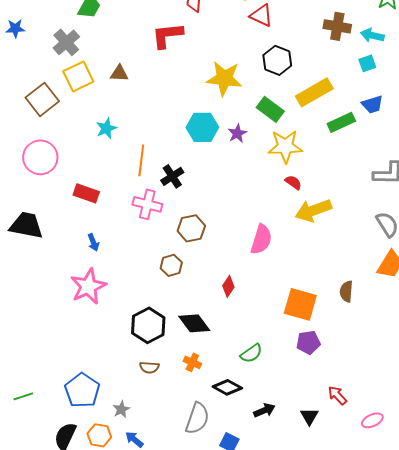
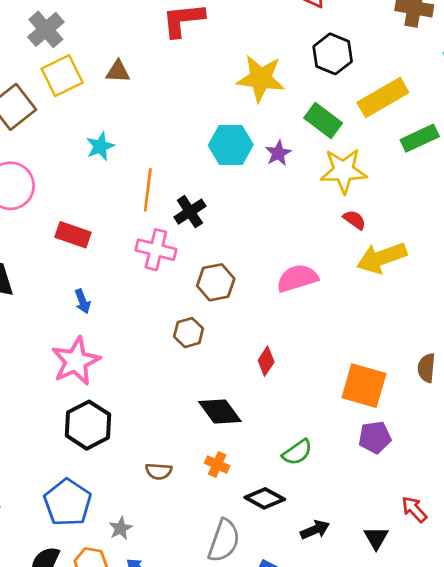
pink semicircle: (261, 239) -> (297, 278), moved, turned -124
black hexagon: (148, 325) -> (88, 425), moved

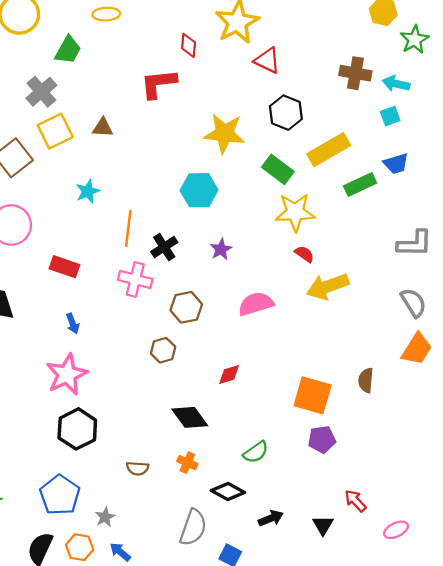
purple star: (278, 153) -> (221, 249), moved
red diamond: (266, 361) -> (229, 374), turned 40

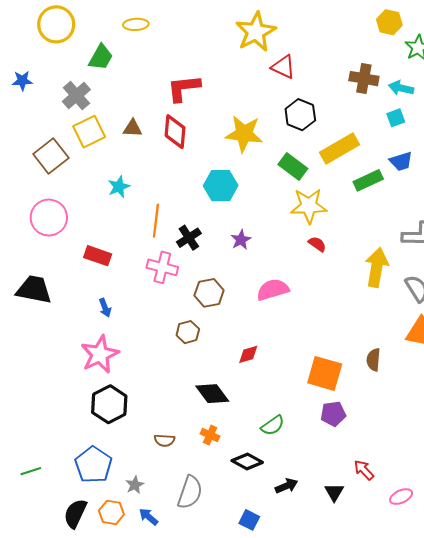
red diamond: (189, 45) -> (175, 132), moved, size x1.5
yellow arrow: (328, 286) -> (377, 267), moved, turned 120
gray semicircle: (193, 527) -> (190, 492), moved

